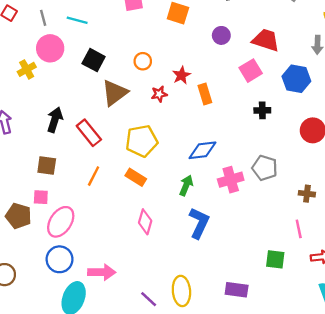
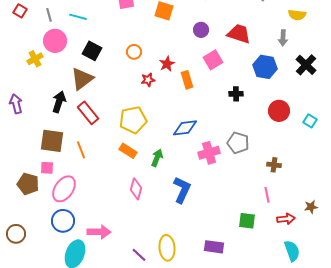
pink square: (251, 71) -> (213, 60), moved
brown triangle: (115, 93) -> (82, 79), moved
brown square: (47, 166) -> (52, 141), size x1.4
orange line: (94, 176) -> (81, 150), moved, turned -48
green arrow: (186, 185) -> (157, 158), moved

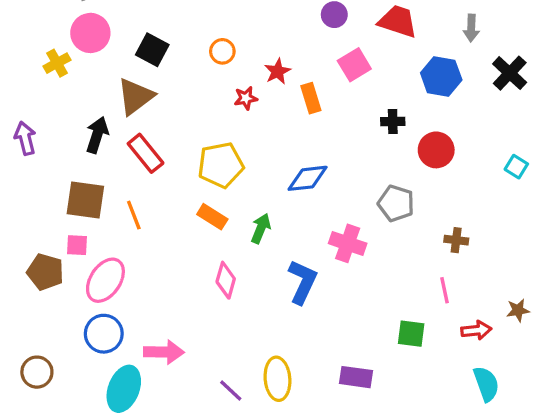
red circle: (279, 111) -> (436, 150), moved
pink cross: (209, 153) -> (348, 243), moved, turned 35
brown circle: (16, 234) -> (37, 372), moved

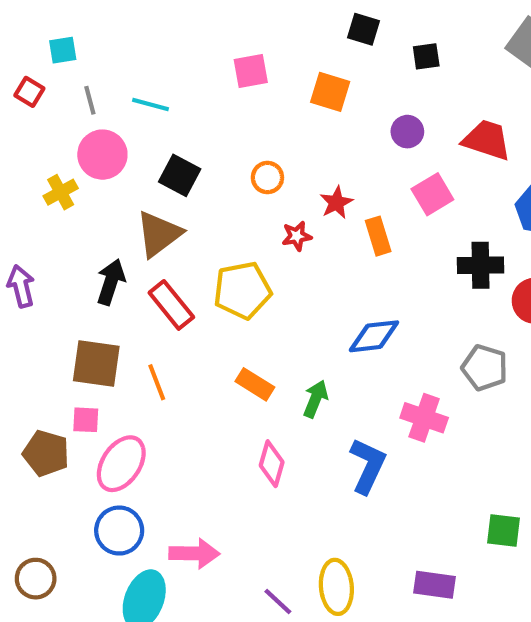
black cross: (393, 122) -> (480, 265), size x1.5
yellow pentagon: (221, 165) -> (242, 290), moved

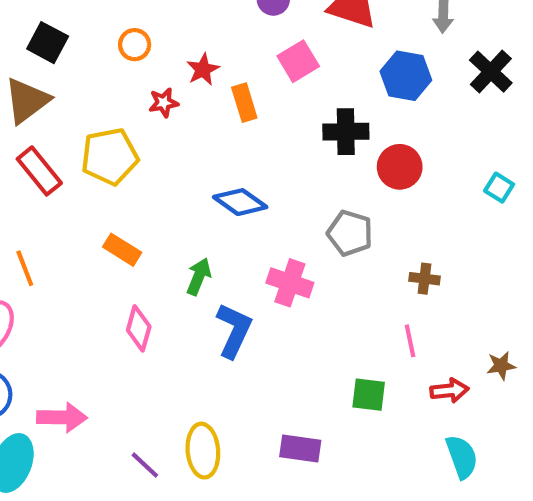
blue diamond: (374, 336) -> (240, 202), turned 42
orange line: (157, 382) -> (25, 268), moved
green arrow: (315, 399) -> (199, 277), moved

